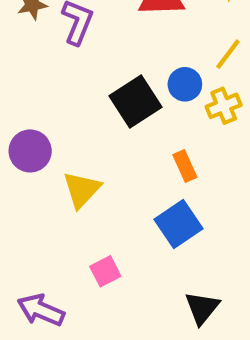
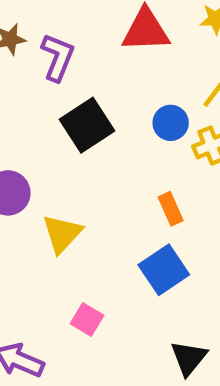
black square: (135, 102) -> (87, 125), moved
pink square: (105, 271) -> (87, 320), turned -32

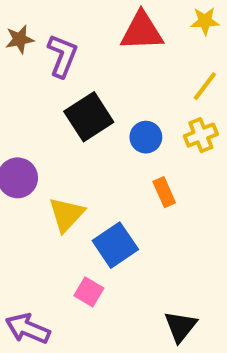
blue circle: (171, 123) -> (146, 137), moved
blue square: (164, 270) -> (115, 245), moved

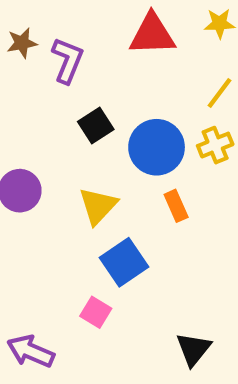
black square: (89, 117) -> (96, 126), size x0.7
blue circle: (146, 137) -> (157, 147), size x1.6
yellow triangle: (66, 214) -> (98, 206), moved

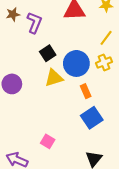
yellow triangle: (98, 206) -> (54, 78), moved, turned 30
blue square: (124, 262) -> (92, 118), moved

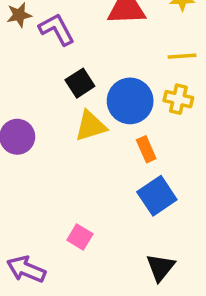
purple L-shape: (34, 23) -> (57, 29), turned -50
yellow line: (106, 38) -> (182, 56), turned 49
yellow cross: (104, 62) -> (178, 99), turned 35

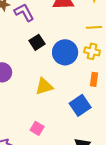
yellow triangle: (91, 126) -> (44, 86), moved
orange rectangle: (146, 149) -> (94, 79), moved, turned 32

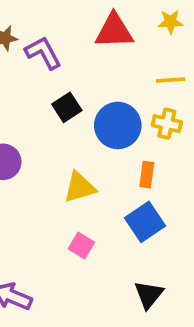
orange rectangle: (94, 79) -> (147, 175), moved
pink square: (37, 128) -> (81, 245), moved

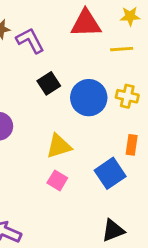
yellow line: (170, 80) -> (122, 49), moved
orange rectangle: (147, 175) -> (132, 145), moved
pink square: (81, 245) -> (57, 180), moved
black triangle: (149, 295) -> (113, 230), turned 30

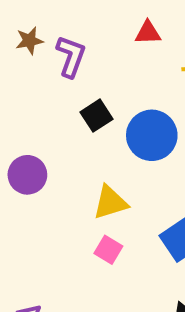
red triangle: (86, 23) -> (148, 33), size x0.6
purple L-shape: (30, 41) -> (71, 56), turned 48

